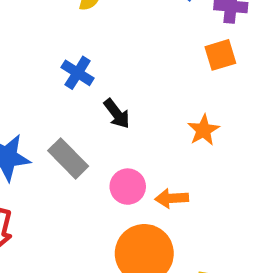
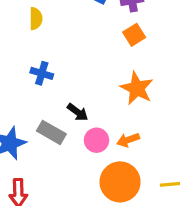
black arrow: (117, 114) -> (78, 112), moved
orange star: (203, 130) -> (137, 88), size x1.5

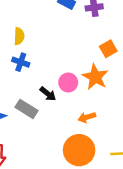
yellow semicircle: (36, 19) -> (19, 36), moved
orange square: (134, 35) -> (108, 49), moved
pink circle: (96, 140) -> (68, 83), moved

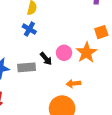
gray rectangle: (27, 109) -> (27, 67), turned -48

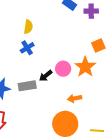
blue cross: (29, 29) -> (27, 48), turned 32
black arrow: (46, 59) -> (46, 76), turned 96

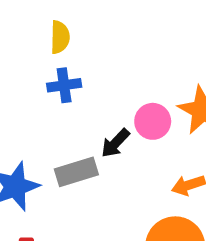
blue cross: (27, 48) -> (64, 85), turned 32

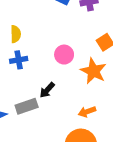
pink circle: (153, 121) -> (64, 55), moved

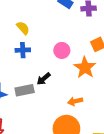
yellow semicircle: (16, 34) -> (23, 28), turned -48

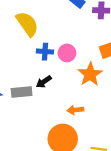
yellow semicircle: (23, 28) -> (27, 24), size x1.6
blue cross: (23, 50) -> (45, 52), moved

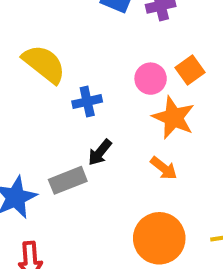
pink circle: (67, 53) -> (151, 79), moved
orange arrow: (75, 110) -> (164, 168), moved, turned -119

